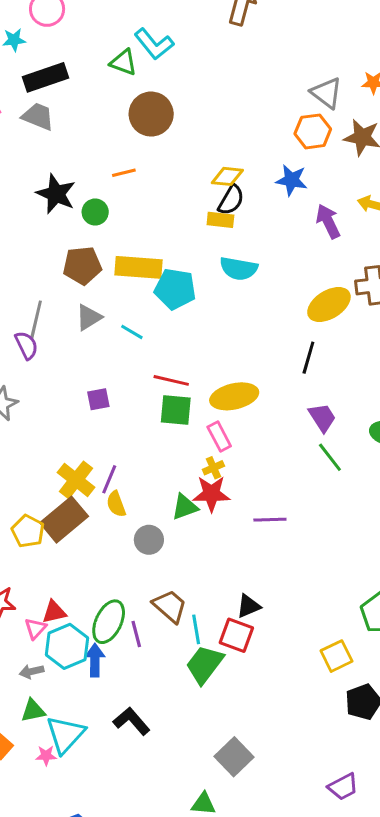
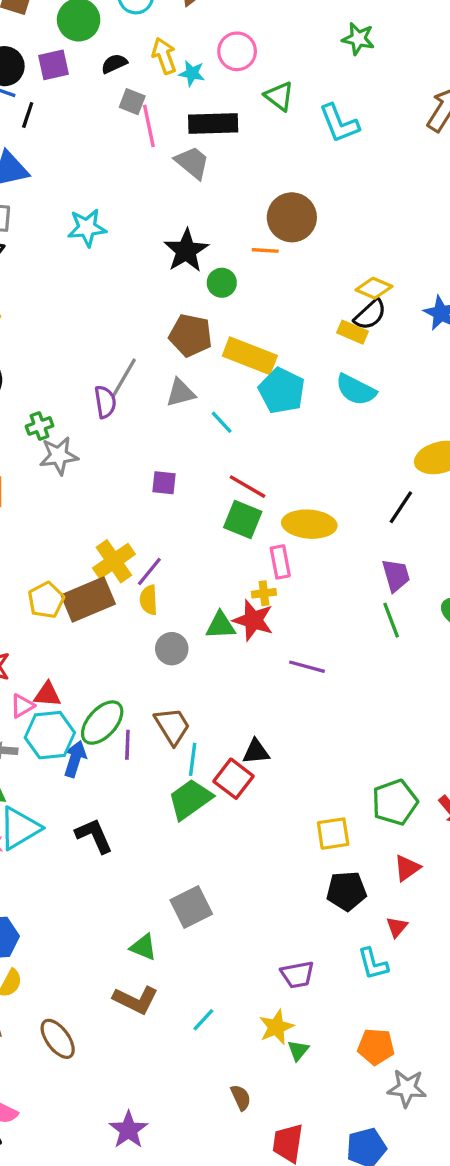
green triangle: (123, 62) -> (279, 96), moved
brown circle: (151, 114) -> (292, 217), moved

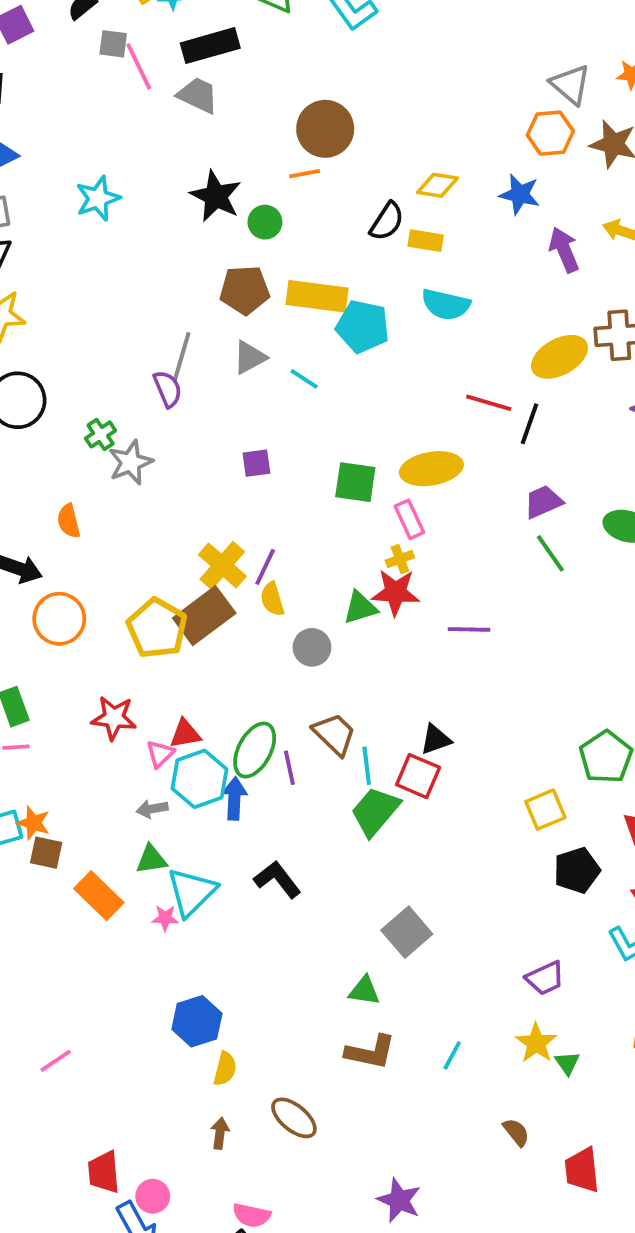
black semicircle: (370, 314) -> (387, 221), moved
red line: (248, 487) -> (489, 403), moved
purple trapezoid: (396, 575) -> (543, 502), turned -84
yellow pentagon: (46, 600) -> (157, 628), size x1.4

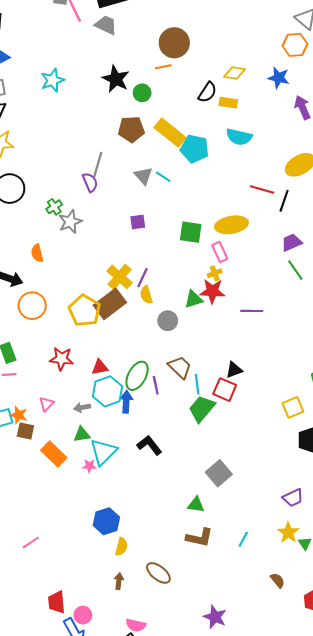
yellow rectangle: (317, 296) -> (170, 133), turned 32
gray triangle: (250, 357) -> (143, 176), moved, turned -42
pink triangle: (160, 754) -> (46, 404), moved

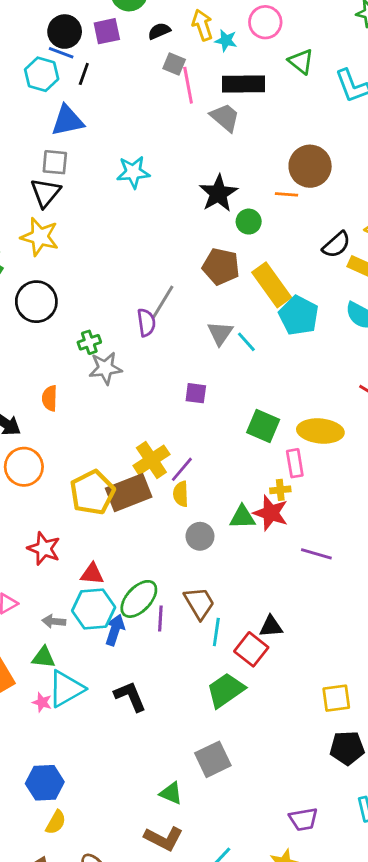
green trapezoid: (202, 409) -> (226, 690), moved

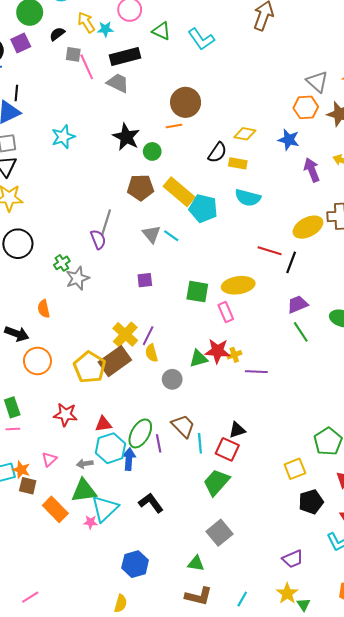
black line: (84, 74) -> (16, 93), moved
yellow cross: (280, 490) -> (234, 355), moved
green triangle: (44, 657) -> (84, 491), size x1.5
blue hexagon: (45, 783) -> (135, 564), moved

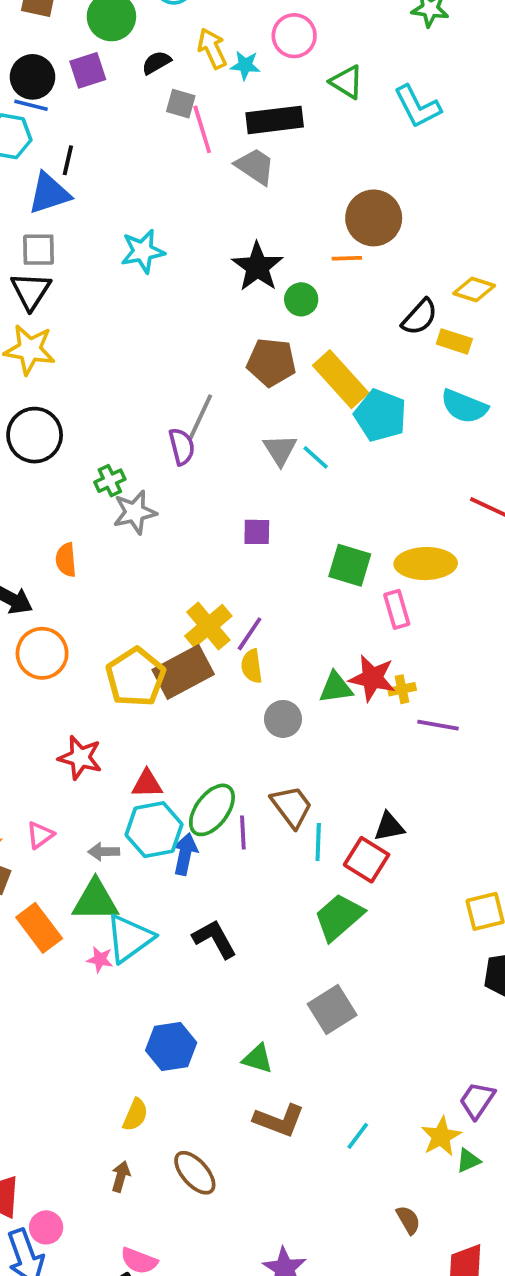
purple trapezoid: (293, 559) -> (477, 1100), moved, turned 140
green triangle: (196, 563) -> (258, 1059), moved
green triangle: (304, 605) -> (468, 1161), turned 32

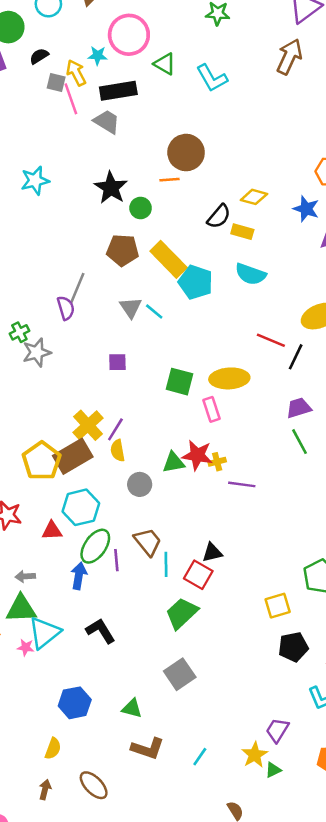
pink circle: (294, 36) -> (129, 35), size x1.4
yellow arrow: (212, 48) -> (76, 73), moved
cyan hexagon: (154, 830) -> (81, 507), moved

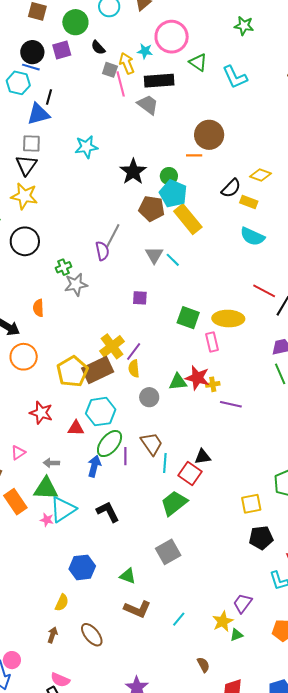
black semicircle: (39, 56) -> (98, 48), turned -105
black star: (111, 188) -> (133, 172), moved
cyan pentagon: (196, 282) -> (173, 194), moved

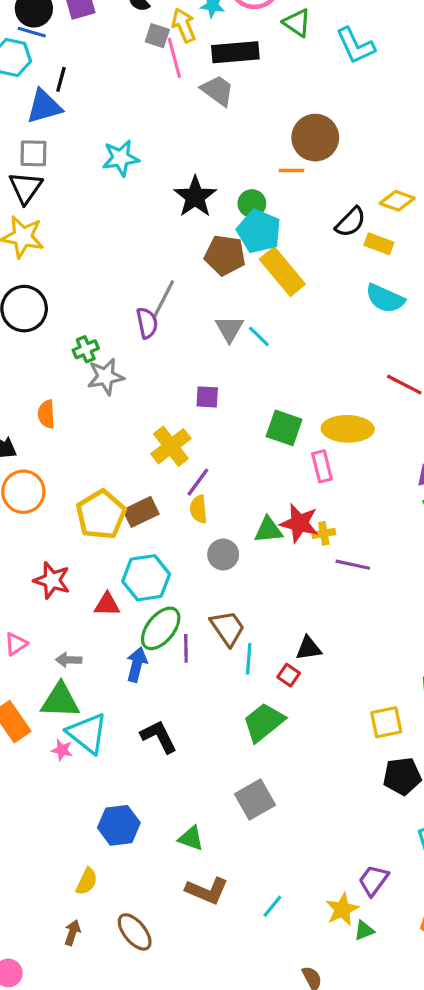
yellow cross: (112, 346) -> (171, 446), moved
brown rectangle: (98, 370) -> (141, 512), size x0.7
red square: (190, 474) -> (289, 675), size x0.6
cyan triangle: (63, 509) -> (87, 733), turned -48

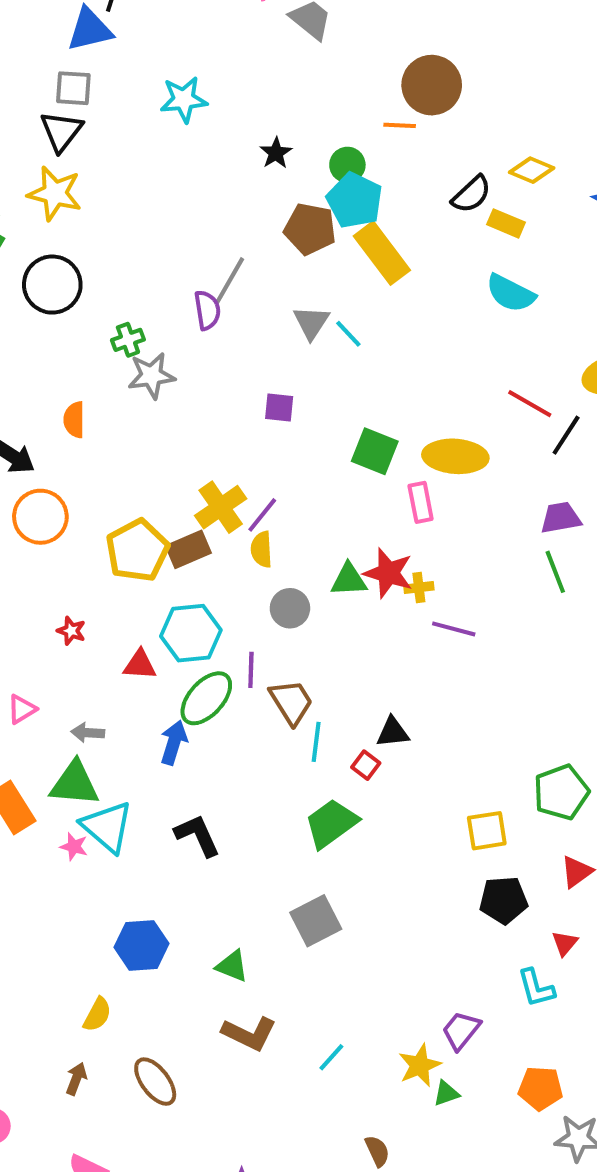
black star: (195, 197) -> (276, 153), size x0.6
yellow cross: (171, 446) -> (221, 507), moved
red star: (52, 580) -> (71, 631), size x0.6
purple line: (186, 648) -> (251, 670), moved

